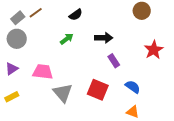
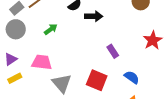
black arrow: (104, 38) -> (94, 16), moved
green arrow: (67, 39) -> (51, 29), moved
yellow rectangle: (12, 97) -> (15, 78), moved

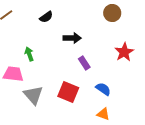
black arrow: (94, 16) -> (72, 38), moved
green arrow: (51, 29) -> (29, 54), moved, turned -72

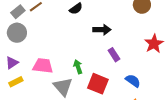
green arrow: (29, 54) -> (78, 67), moved

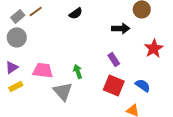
black arrow: (102, 30) -> (121, 28), moved
blue semicircle: (133, 81) -> (143, 85), moved
red square: (98, 84) -> (114, 85), moved

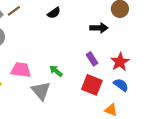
red star: (154, 48) -> (120, 62), moved
green arrow: (78, 71) -> (56, 71), turned -32

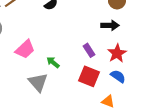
black arrow: (99, 28) -> (110, 25), moved
pink trapezoid: (21, 70) -> (25, 49), moved, turned 130

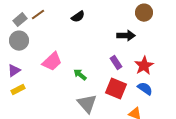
black arrow: (110, 25) -> (126, 36), moved
gray triangle: (38, 82) -> (87, 104), moved

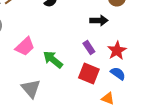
green arrow: (80, 75) -> (53, 59), size x1.5
gray triangle: (87, 104) -> (31, 88), moved

